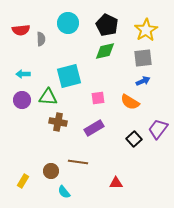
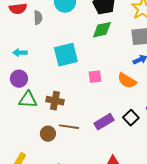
green triangle: (48, 97) -> (28, 100), moved
purple rectangle: (94, 128) -> (104, 122), moved
brown line: (78, 162) -> (69, 127), moved
brown circle: (51, 171) -> (48, 134), moved

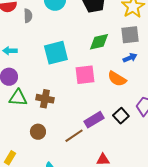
green diamond: (102, 30) -> (99, 42), moved
pink square: (95, 77) -> (85, 75), size x1.5
brown line: (69, 127) -> (74, 136), moved, turned -42

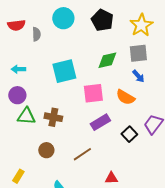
blue arrow: (130, 58) -> (138, 76), turned 72
purple rectangle: (94, 120) -> (100, 122), moved

